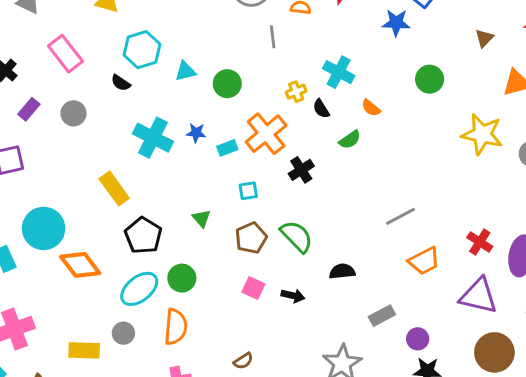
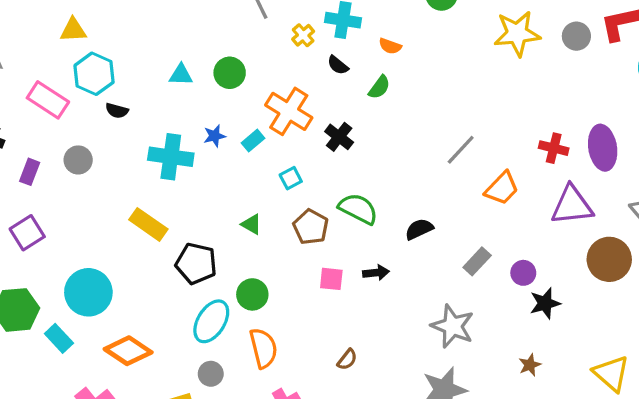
cyan hexagon: (142, 50) -> (94, 74), moved
cyan triangle: (185, 71) -> (181, 75), turned 35
yellow cross: (296, 92) -> (303, 35), moved
orange diamond: (80, 265) -> (128, 351), moved

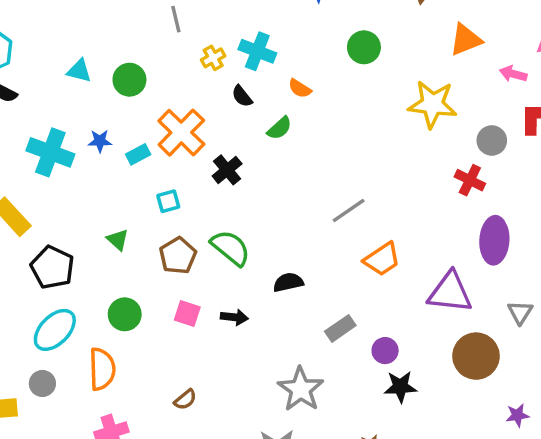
gray circle: (576, 36) -> (492, 140), moved
red cross: (554, 148) -> (470, 180), moved
green circle: (252, 294) -> (125, 314), moved

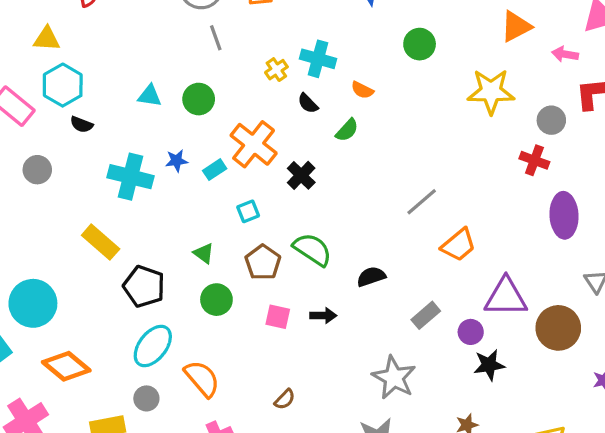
gray line: (176, 19) -> (216, 38), moved
purple triangle: (450, 292) -> (506, 297), moved
green circle: (125, 314) -> (216, 300), moved
orange semicircle: (102, 369) -> (202, 379), turned -33

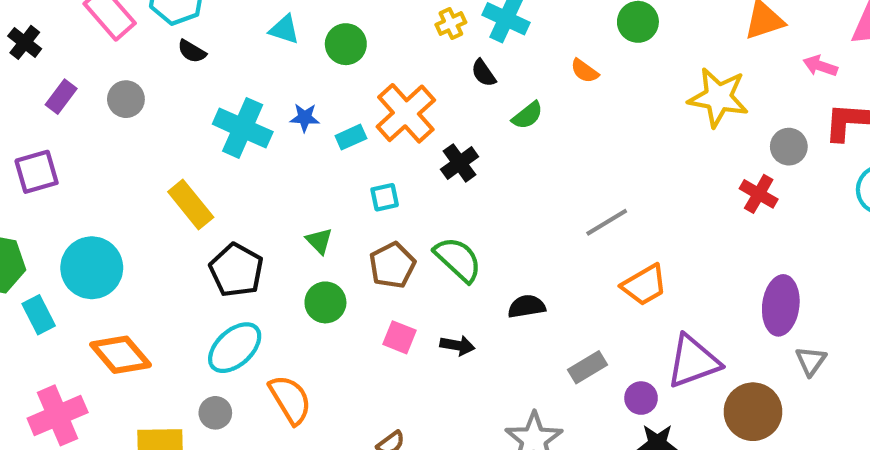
orange semicircle: (362, 90) -> (585, 71), moved
purple ellipse: (564, 215) -> (781, 305), moved
purple triangle: (506, 297) -> (693, 361), turned -30

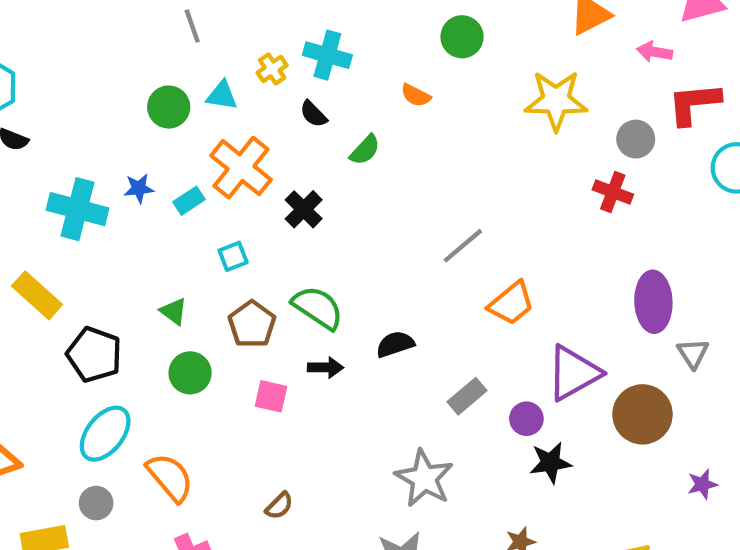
cyan triangle: (284, 29) -> (222, 95), moved
black arrow: (457, 345) -> (325, 367), moved

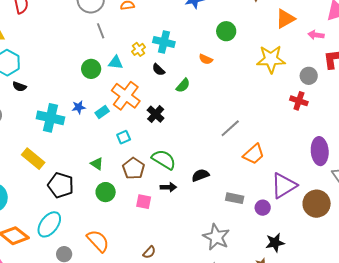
gray rectangle: (467, 396) -> (235, 198), turned 54
cyan ellipse: (105, 434) -> (49, 224), moved
black star: (550, 463) -> (275, 243), moved

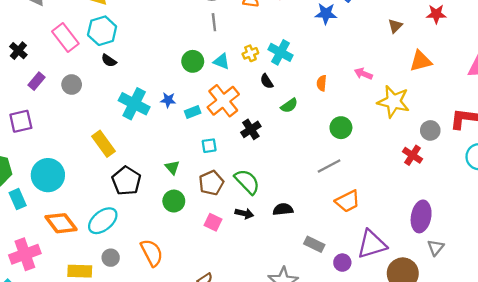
green circle: (226, 31) -> (341, 128), moved
pink arrow: (316, 35) -> (363, 74), moved
orange semicircle: (206, 59) -> (322, 83), turned 56

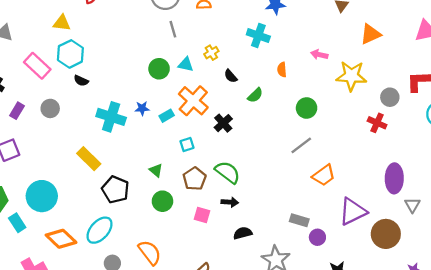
cyan cross: (280, 52) -> (258, 35), moved
black semicircle: (283, 209) -> (243, 233), moved
purple circle: (342, 263) -> (317, 237), moved

